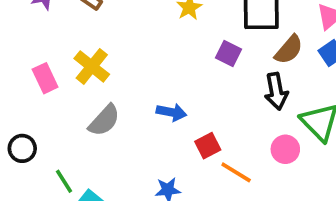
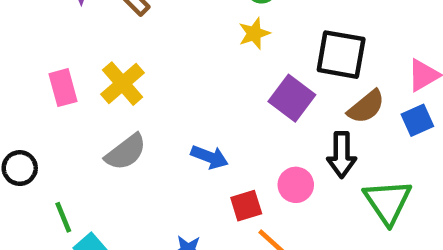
purple square: (228, 54) -> (292, 98), size x1.4
pink circle: (285, 149) -> (296, 185), moved

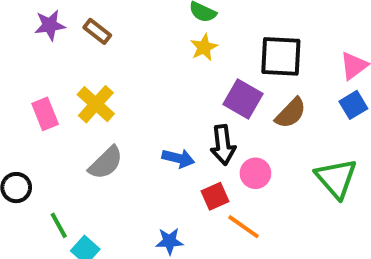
brown semicircle: (366, 107) -> (291, 113), moved
black arrow: (342, 155) -> (223, 145), moved

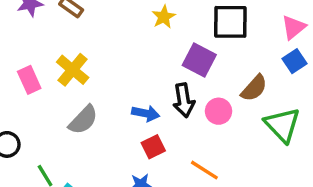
brown semicircle: (291, 113) -> (254, 88), moved
pink circle: (255, 173) -> (219, 111), moved
red square: (215, 196) -> (153, 147), moved

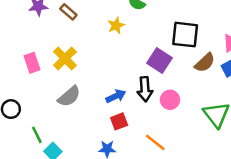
yellow star: (164, 17) -> (116, 26), moved
brown semicircle: (254, 88) -> (205, 63), moved
blue arrow: (146, 113) -> (116, 96), turned -42

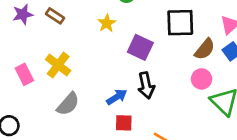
purple square: (159, 60) -> (140, 47), moved
pink circle: (170, 100) -> (202, 79), moved
red square: (119, 121) -> (124, 123), turned 30

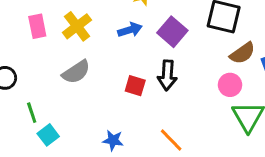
blue arrow: (117, 97) -> (130, 30), moved
red square: (124, 123) -> (135, 86), moved

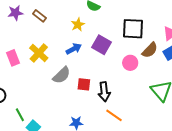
gray semicircle: (76, 72) -> (62, 75), moved
black arrow: (167, 75) -> (104, 92), moved
pink circle: (230, 85) -> (130, 63), moved

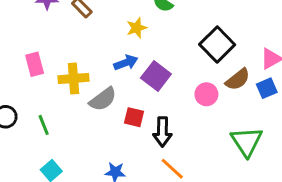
black square: (133, 29) -> (217, 45), turned 35
purple square: (102, 45) -> (156, 76), moved
yellow cross: (39, 53) -> (74, 78), moved, turned 36
green line: (20, 115) -> (44, 125), moved

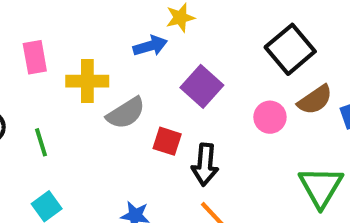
blue arrow: (126, 63) -> (150, 46), moved

